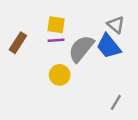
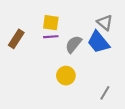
gray semicircle: (81, 49) -> (73, 44), size x0.7
yellow circle: (60, 75) -> (66, 76), moved

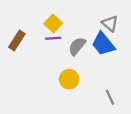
yellow square: (51, 23) -> (53, 23), turned 35
gray line: (105, 93) -> (110, 97), turned -56

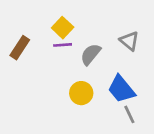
gray triangle: (110, 23) -> (129, 41), moved
blue trapezoid: (103, 44) -> (121, 89), moved

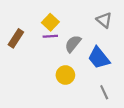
gray triangle: (129, 41) -> (104, 20), moved
blue trapezoid: (121, 89) -> (99, 58), moved

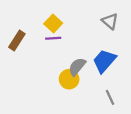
gray semicircle: (73, 44) -> (77, 67), moved
blue trapezoid: (99, 58) -> (104, 61), turned 80

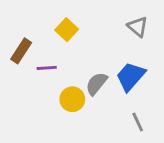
purple line: (53, 38) -> (47, 68), moved
yellow circle: (69, 79) -> (72, 99), moved

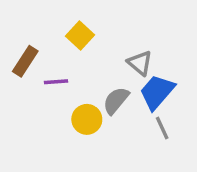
gray triangle: (138, 27) -> (140, 63), moved
gray line: (138, 122) -> (162, 128), moved

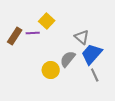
purple line: (56, 82) -> (33, 33), moved

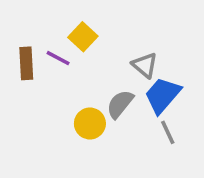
purple line: (33, 33) -> (58, 58), turned 32
brown rectangle: (15, 36) -> (26, 63), turned -36

